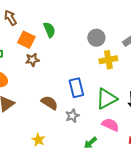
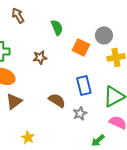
orange square: (26, 40) -> (81, 47), moved
yellow star: (38, 140) -> (28, 137), moved

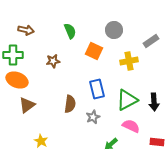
brown arrow: (18, 15) -> (26, 30), moved, turned 133
gray circle: (104, 35) -> (114, 30), moved
brown semicircle: (57, 100) -> (70, 104), turned 66

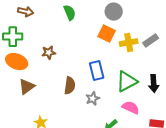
gray rectangle: (151, 41) -> (151, 41), moved
orange square: (94, 51) -> (107, 34), moved
brown star: (53, 61) -> (49, 53), moved

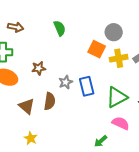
gray circle: (114, 12) -> (114, 32), moved
brown semicircle: (70, 86) -> (50, 101), moved
brown triangle: (27, 87) -> (27, 106), moved, turned -42
gray star: (93, 99) -> (66, 82), moved

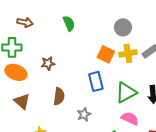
orange square: (97, 49) -> (106, 54), moved
gray star: (66, 82) -> (84, 114), moved
brown triangle: (27, 106) -> (22, 101), moved

